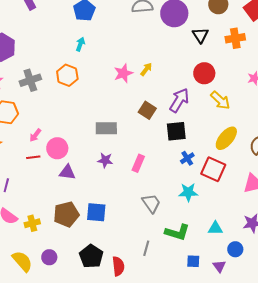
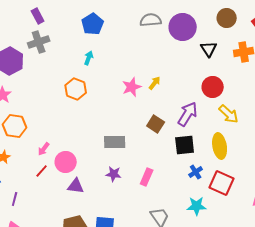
gray cross: (30, 80) -> (39, 42), moved
yellow ellipse: (226, 138) -> (220, 146), moved, turned -50
red line: (33, 157) -> (42, 171), turned -40

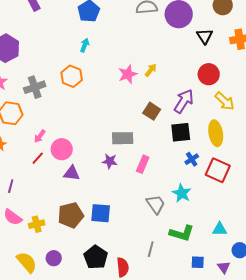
gray cross: (39, 42) -> (35, 87), moved
gray rectangle: (115, 142) -> (123, 138), moved
cyan star: (197, 206) -> (182, 193), moved, turned 30

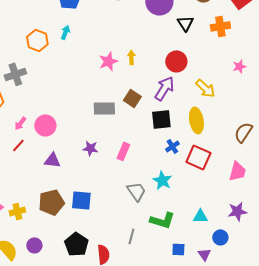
yellow arrow: (151, 70) -> (131, 57), turned -40
red circle: (209, 74) -> (176, 61), moved
orange hexagon: (72, 76) -> (37, 40), moved
gray rectangle: (123, 138) -> (104, 108), moved
pink circle: (62, 149) -> (45, 125), moved

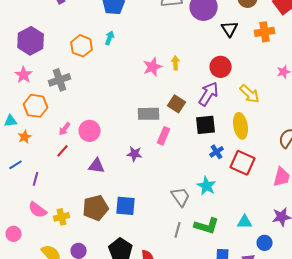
pink rectangle: (123, 151) -> (164, 136), moved
gray line: (131, 236) -> (178, 230), moved

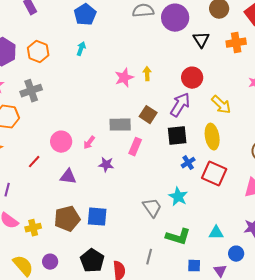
orange hexagon: (82, 46) -> (38, 52), moved
pink arrow: (65, 129) -> (89, 143), moved
gray line: (178, 230) -> (149, 257), moved

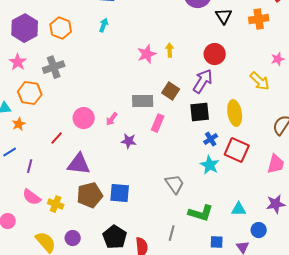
yellow arrow: (221, 105) -> (260, 81), moved
purple triangle: (68, 177) -> (79, 164), moved, size x1.4
cyan star: (178, 197) -> (210, 165), moved
yellow cross: (33, 228) -> (56, 204), turned 35

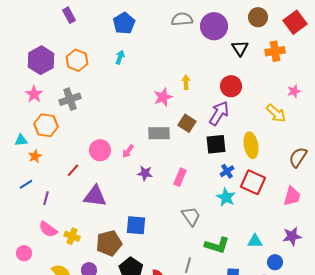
pink star: (147, 54) -> (163, 97), moved
pink rectangle: (158, 123) -> (180, 177), moved
brown pentagon: (90, 195) -> (109, 243), moved

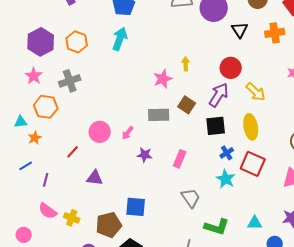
cyan arrow: (120, 57) -> (120, 39), size x1.6
yellow arrow: (276, 113) -> (256, 92), moved
purple triangle: (95, 196) -> (95, 178), size x0.7

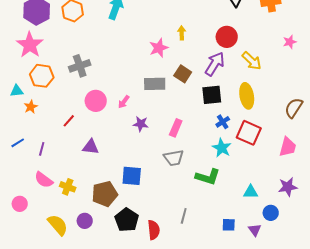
pink star: (34, 76) -> (30, 45), size x1.5
gray cross: (70, 81) -> (80, 66), moved
blue line: (26, 166) -> (18, 143), moved
gray trapezoid: (191, 198) -> (174, 158), moved, turned 115
green L-shape: (217, 227) -> (208, 177), moved

